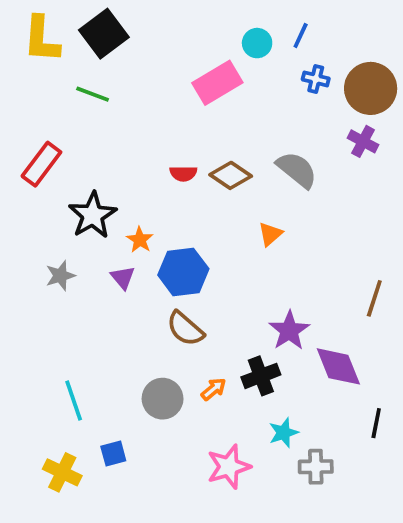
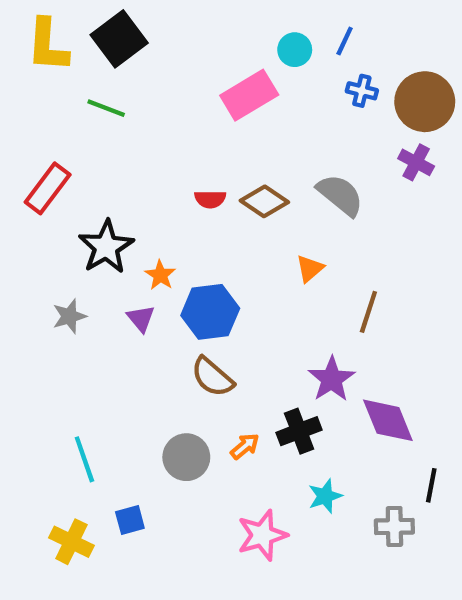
brown line: (374, 298) -> (368, 312), moved
gray cross: (316, 467) -> (394, 527), moved

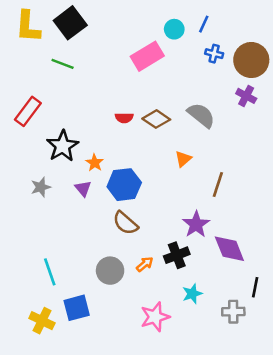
blue square: (130, 520) -> (77, 308), size x1.5

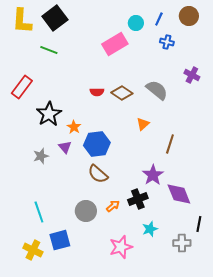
brown circle: (251, 60) -> (189, 16), moved, size x0.7
gray star: (41, 187) -> (41, 156), moved

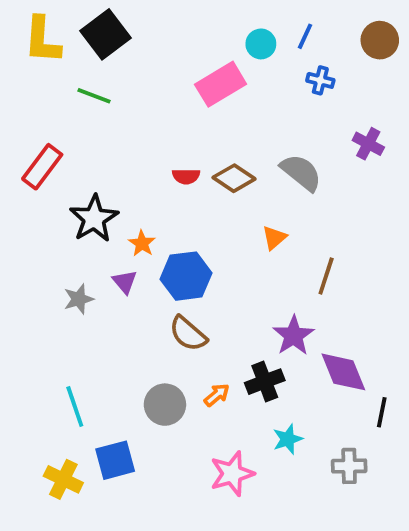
brown circle: (189, 16) -> (380, 40), moved
black line: (199, 224) -> (382, 412), moved

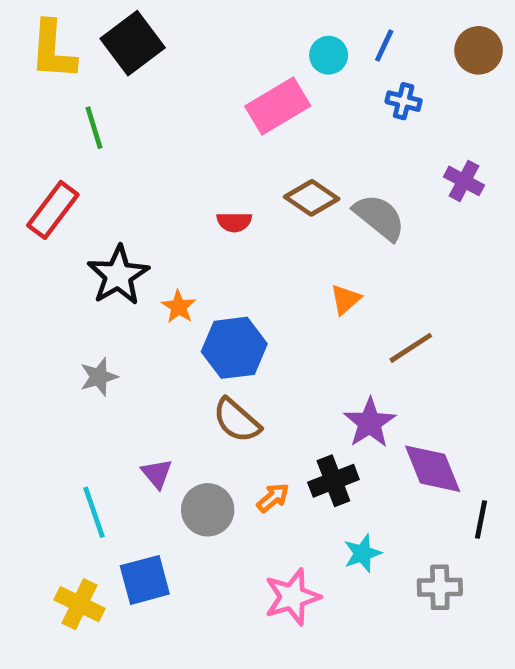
green line: (94, 96) -> (94, 128), moved, turned 52
brown diamond: (234, 178) -> (312, 198), moved
brown line: (326, 276) -> (411, 348), turned 39
purple triangle: (125, 282) -> (157, 474), moved

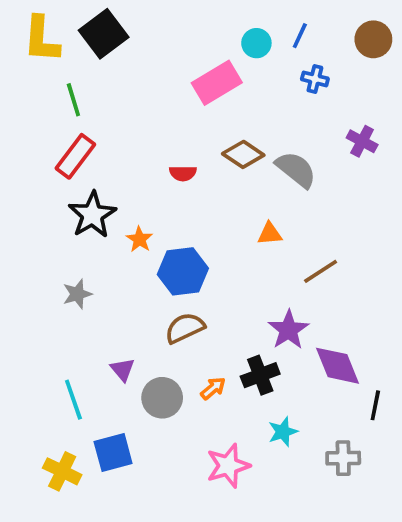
red rectangle: (53, 210) -> (75, 156), moved
orange triangle: (346, 299) -> (270, 234), turned 36
brown semicircle: (237, 420) -> (185, 328), turned 114

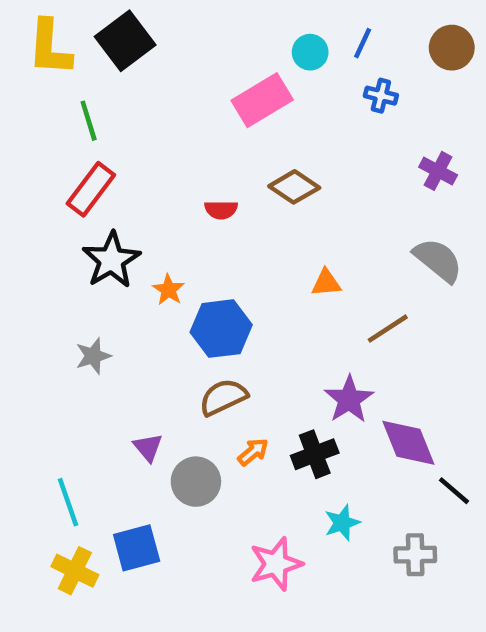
gray semicircle: (296, 170) -> (438, 260), moved
orange arrow: (213, 388) -> (253, 452), moved
cyan line: (73, 400) -> (68, 502), moved
black line: (375, 405) -> (454, 491), turned -60

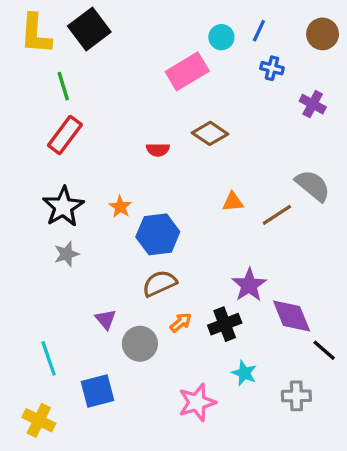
purple cross: (438, 171) -> (313, 104), moved
black star: (111, 260) -> (63, 207), moved
brown line: (388, 329) -> (277, 215), moved
cyan star: (342, 523) -> (244, 373), turned -30
yellow cross: (75, 571) -> (39, 420), moved

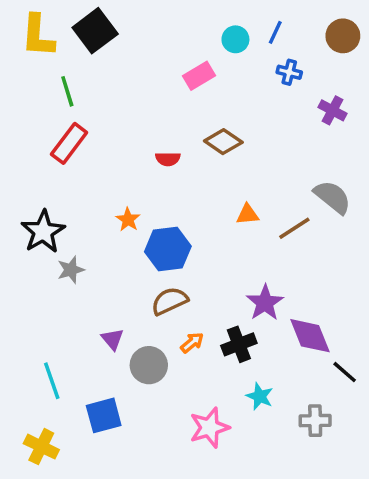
pink rectangle: (187, 71) -> (199, 76), size x0.7
black star: (63, 207) -> (43, 232), moved

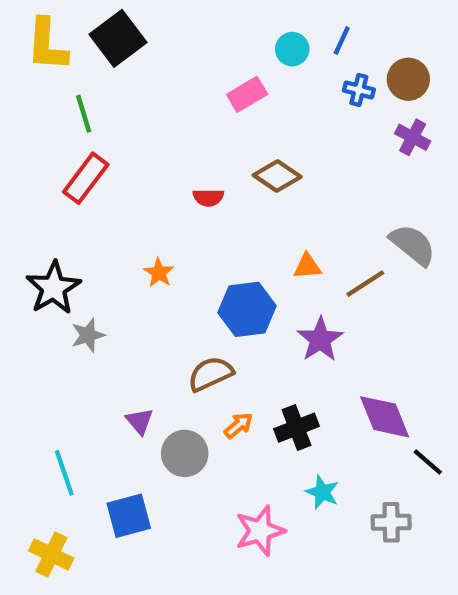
brown circle: (343, 36) -> (408, 79), moved
blue hexagon: (168, 249) -> (247, 309), moved
purple star: (265, 303) -> (320, 339), moved

